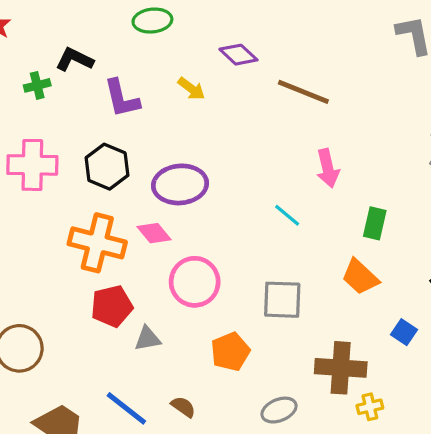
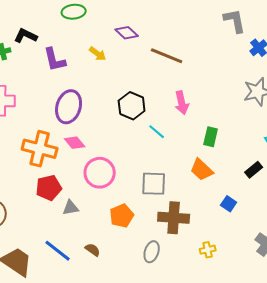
black hexagon: (107, 167) -> (132, 106), moved
purple ellipse: (180, 184) -> (69, 107), moved, turned -68
brown cross: (341, 368) -> (174, 218), moved
gray ellipse: (279, 410) -> (152, 252), turned -50

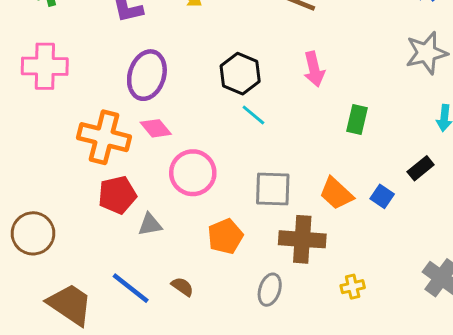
cyan line: (157, 132) -> (253, 115), moved
orange trapezoid: (202, 170) -> (336, 193), moved
blue square: (229, 204) -> (382, 196), moved

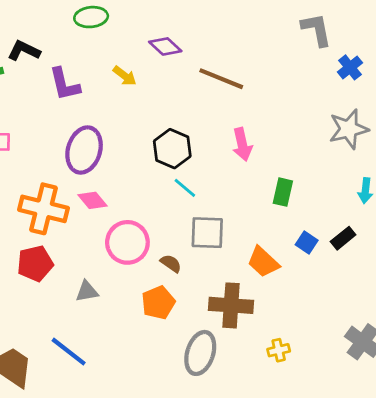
gray square: (273, 189) -> (207, 233), moved
red pentagon: (117, 195) -> (35, 263), moved
blue square: (382, 196) -> (307, 242), moved
brown semicircle: (182, 287) -> (171, 263), moved
gray ellipse: (270, 290) -> (200, 353), size x1.4

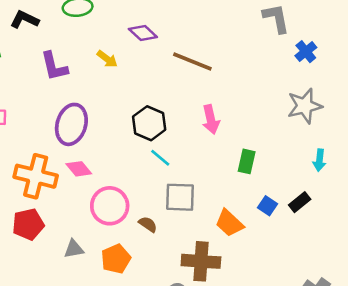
black L-shape: (24, 51) -> (25, 20), moved
orange pentagon: (158, 303) -> (116, 259), moved

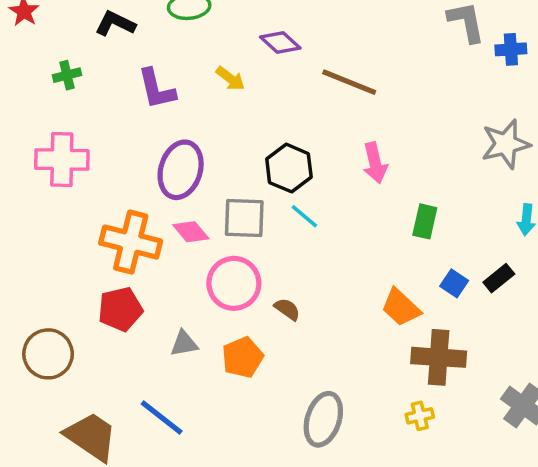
blue cross: (306, 52) -> (511, 49), moved, turned 35
gray square: (180, 197) -> (244, 218), moved
brown cross: (201, 261) -> (439, 357), moved

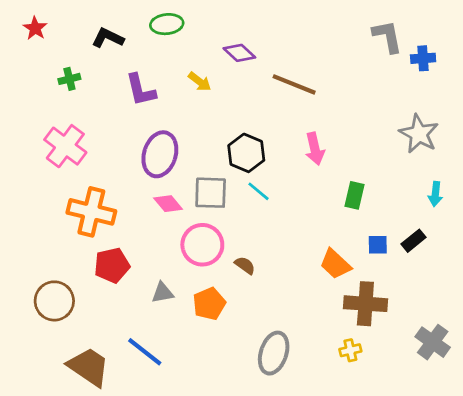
gray star: (506, 144) -> (419, 134), turned -30
pink cross: (62, 159) -> (65, 146), turned 36
orange cross: (131, 242) -> (91, 212), moved
blue square: (454, 283) -> (378, 245), turned -35

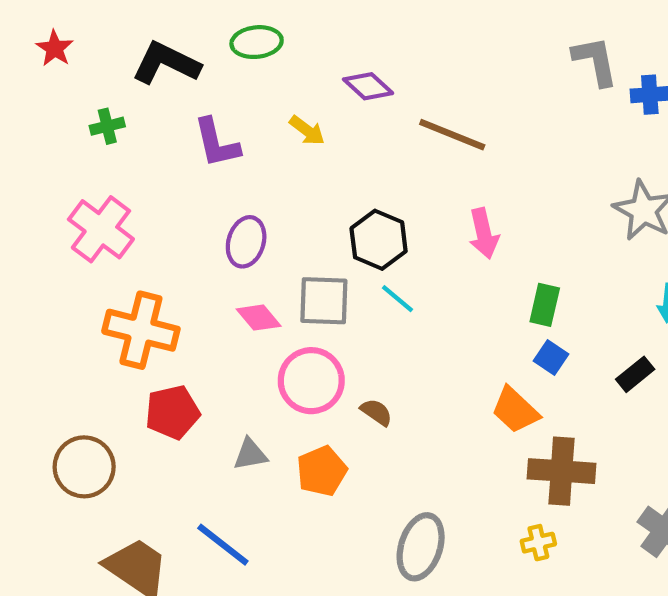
black L-shape: (108, 38) -> (166, 63), size x1.4
purple ellipse: (160, 154) -> (246, 242), size x0.7
blue square: (378, 245) -> (551, 358), moved, turned 35

